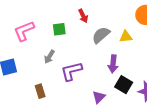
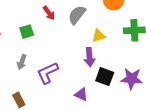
gray semicircle: (101, 35) -> (77, 15), moved
yellow triangle: (126, 37) -> (99, 36), moved
purple triangle: (99, 97) -> (81, 94), turned -40

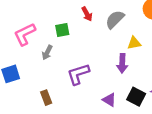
gray arrow: (22, 62) -> (47, 53), moved
black square: (105, 77) -> (136, 97), moved

